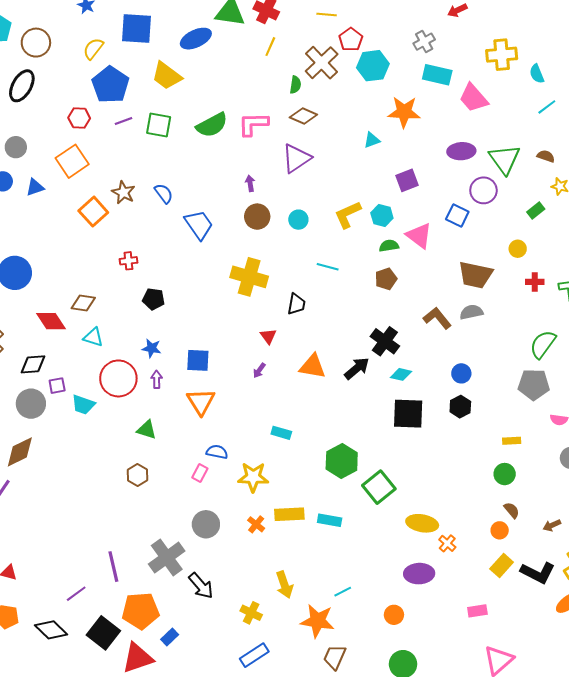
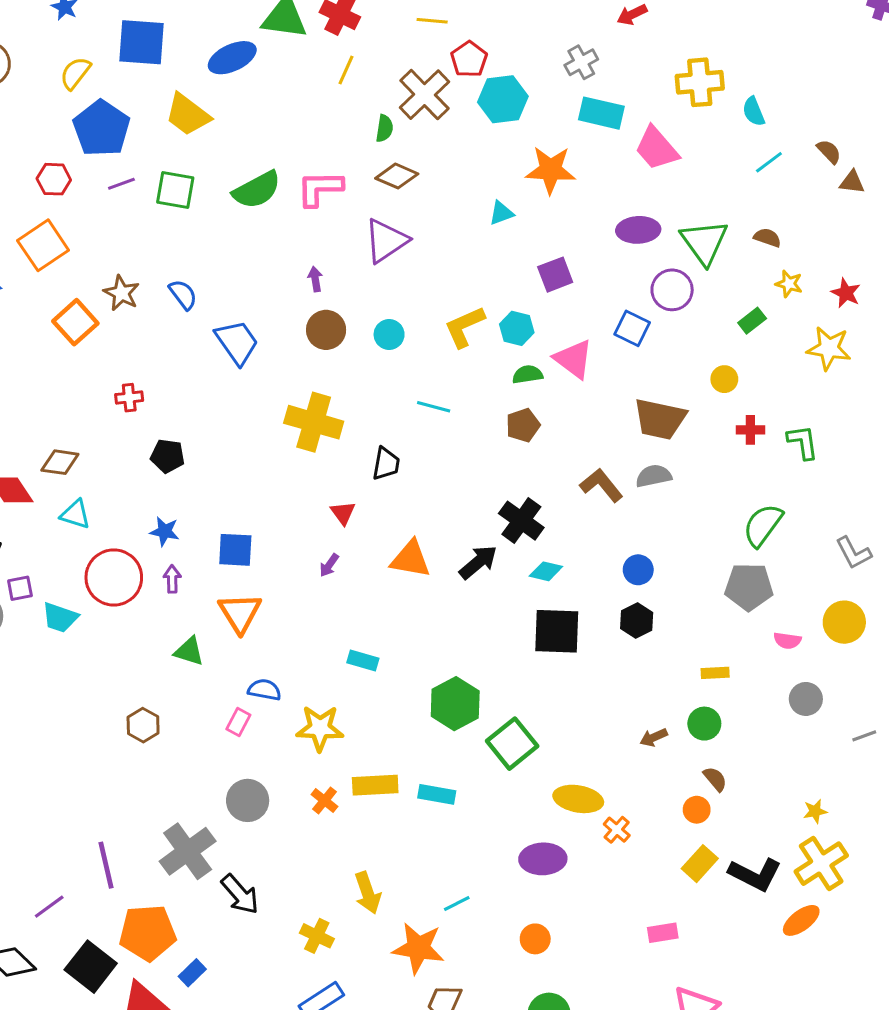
green triangle: (147, 430) -> (189, 651), moved
brown arrow: (552, 525) -> (654, 737), moved
purple ellipse: (419, 574) -> (543, 859), moved

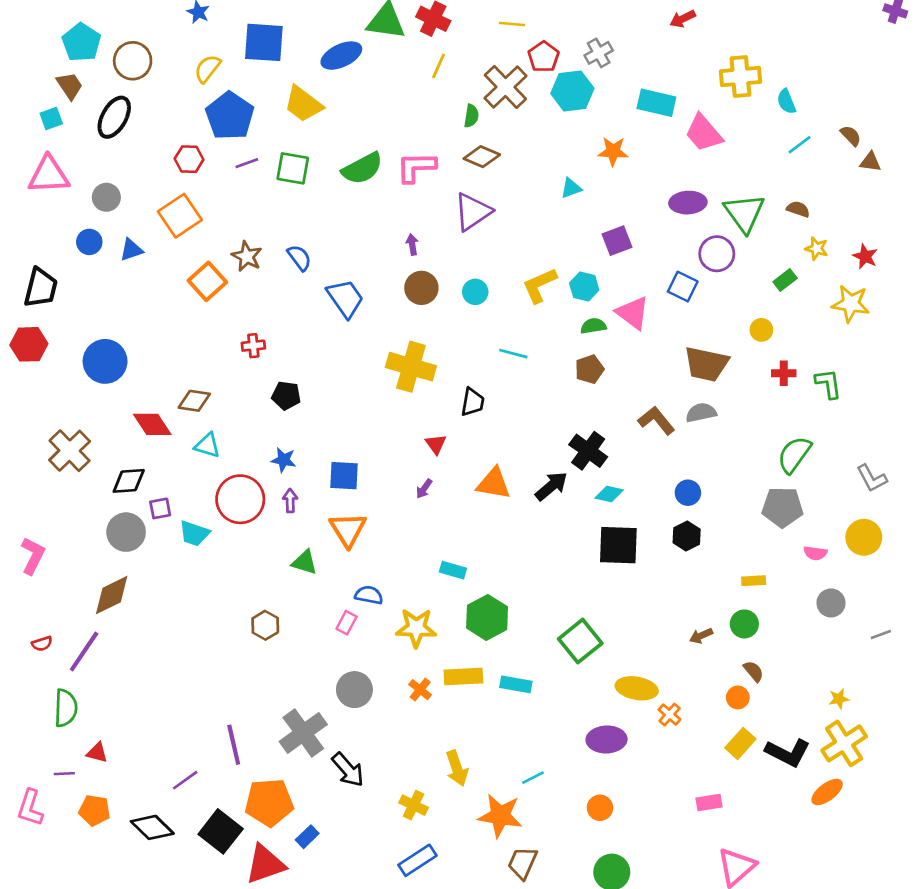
gray cross: (581, 62) -> (599, 53), moved
orange star: (551, 170) -> (613, 151), size x0.7
green hexagon: (455, 704) -> (487, 617), moved

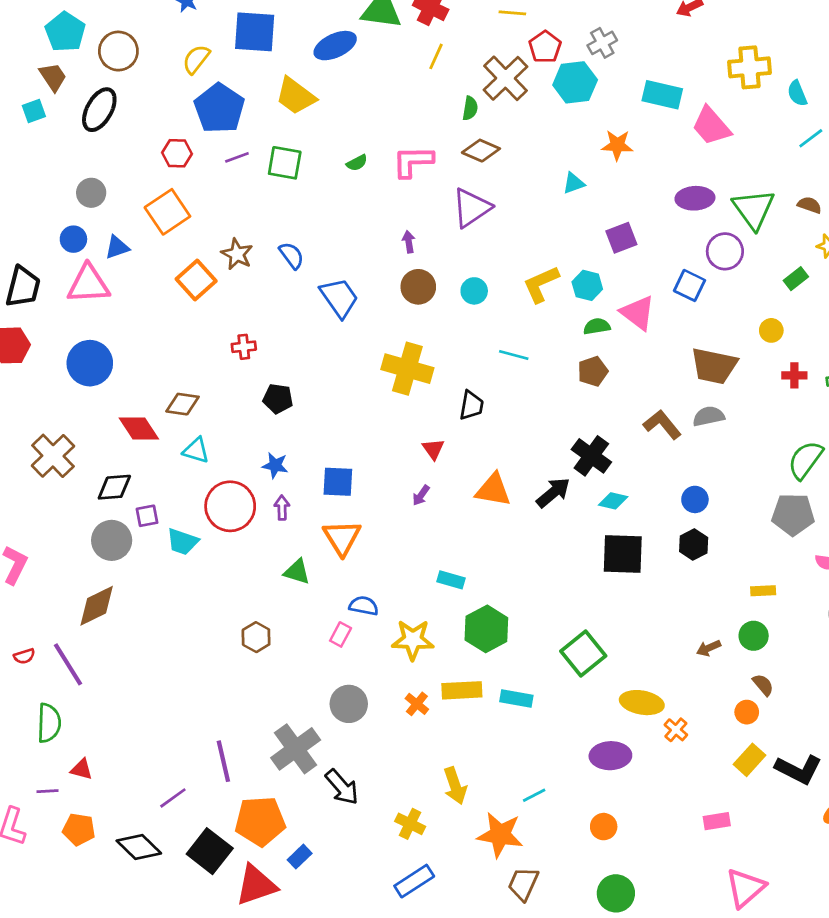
green semicircle: (362, 168) -> (357, 163), size x0.5
pink triangle: (49, 175) -> (88, 284), moved
purple line: (84, 652) -> (68, 664), turned -66

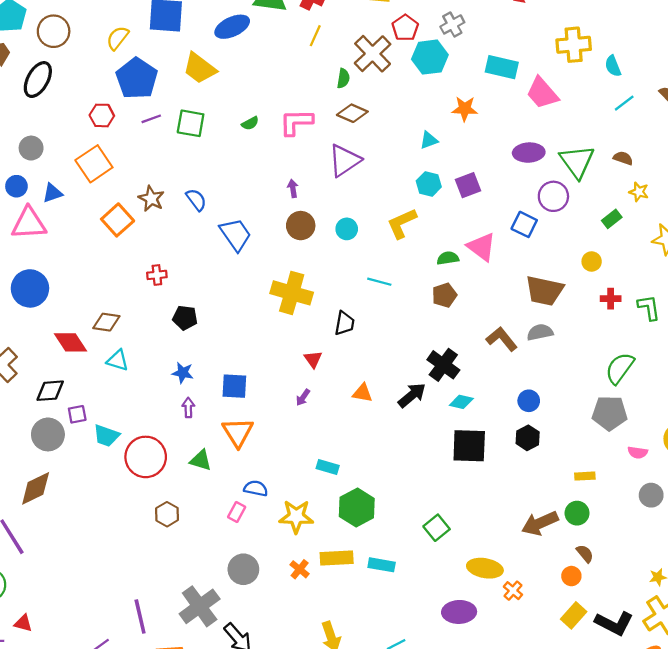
cyan hexagon: (587, 285) -> (429, 184), moved
orange triangle: (493, 490) -> (362, 393), size x0.7
red circle: (230, 506) -> (146, 457), moved
brown arrow: (709, 648) -> (540, 523), size x1.8
green square: (583, 653) -> (437, 528), size x0.7

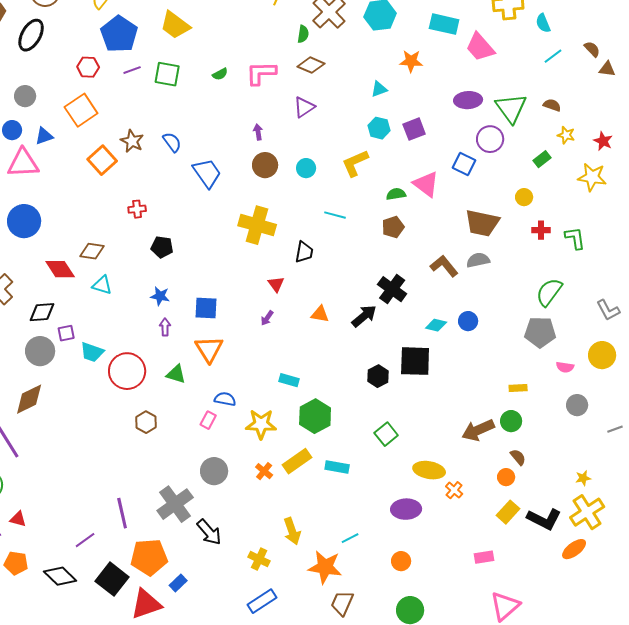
purple triangle: (344, 160) -> (304, 107), size x0.7
cyan diamond: (461, 402) -> (436, 325), moved
black hexagon: (528, 438) -> (378, 376), moved
yellow rectangle: (337, 558) -> (297, 461), turned -32

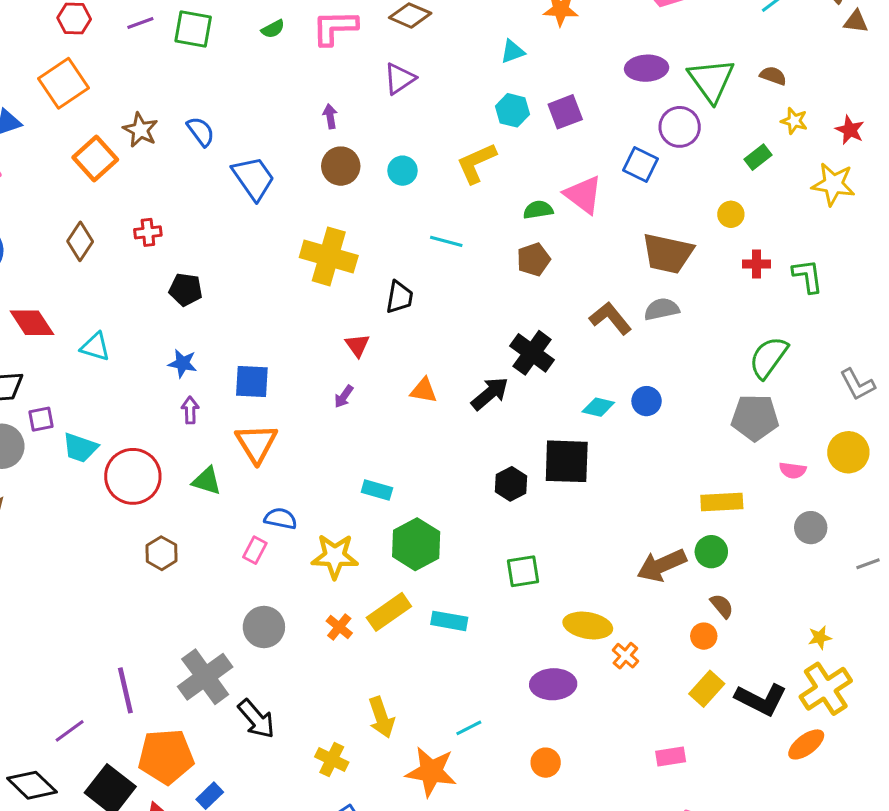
brown diamond: (92, 251) -> (80, 241), moved, turned -65
yellow rectangle: (518, 388) -> (722, 502), size x1.5
green square: (386, 434) -> (523, 571), turned 30

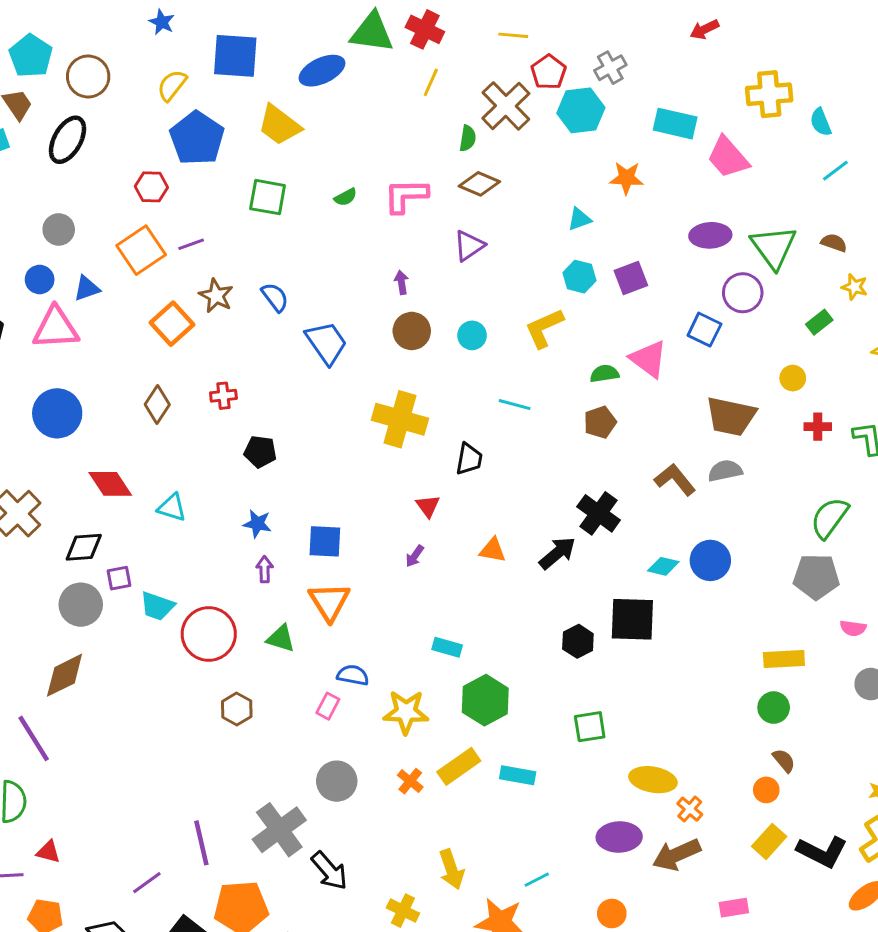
purple line: (140, 23) -> (191, 244), moved
blue circle: (647, 401) -> (710, 560), size x1.4
brown arrow: (662, 565) -> (677, 855), moved

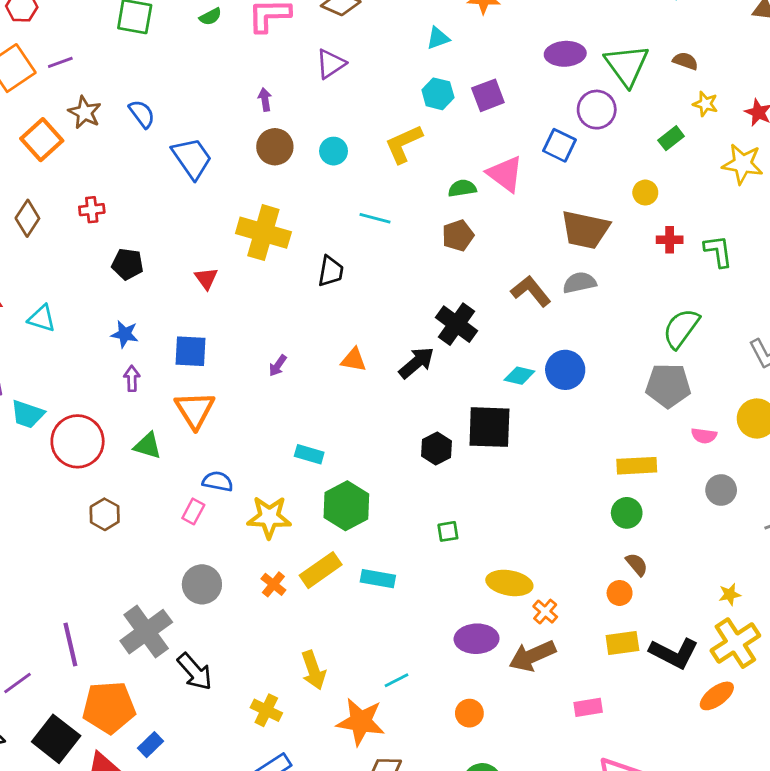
red triangle: (428, 506) -> (206, 278), moved
green square: (590, 727) -> (448, 531), size x0.7
yellow rectangle: (769, 841) -> (622, 643), turned 40

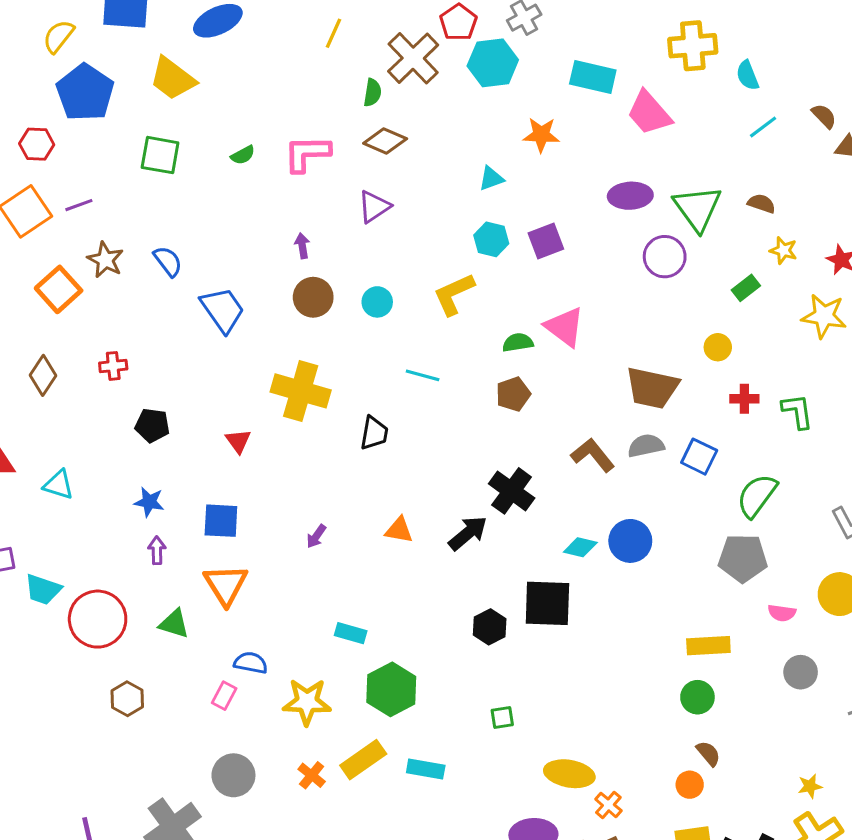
blue square: (559, 145) -> (699, 457), moved

